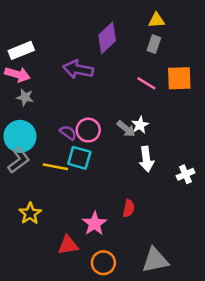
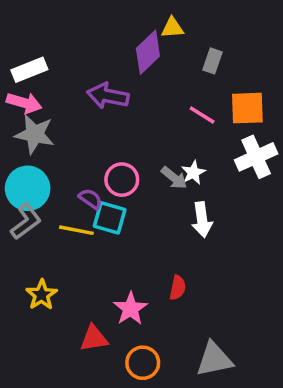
yellow triangle: (156, 20) -> (172, 28), moved
gray star: (25, 97) -> (35, 134), size x1.6
purple semicircle: (68, 133) -> (90, 199), moved
white cross: (186, 174) -> (256, 157), moved, size x1.6

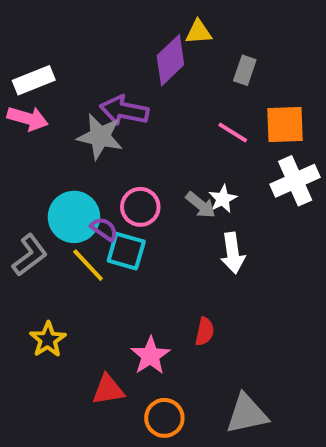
gray star: (35, 134) -> (100, 137), moved
cyan circle: (28, 188) -> (74, 217), moved
yellow line: (76, 230) -> (88, 265), turned 36

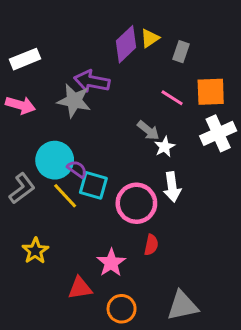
yellow triangle: (199, 32) -> (150, 38), moved, turned -30
pink arrow: (28, 118) -> (20, 105), moved
gray arrow: (201, 205) -> (148, 130), moved
pink circle: (140, 207) -> (136, 203), moved, size x1.4

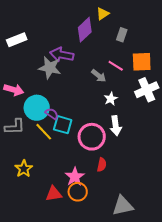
yellow triangle: (150, 38) -> (103, 14), moved
pink arrow: (20, 105) -> (14, 90), moved
gray arrow: (148, 130) -> (99, 76), moved
gray L-shape: (22, 188) -> (15, 127), turned 35
orange circle: (122, 309) -> (78, 192), moved

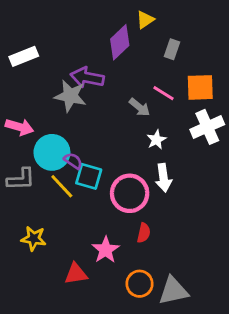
yellow star: (24, 169) -> (34, 239), turned -30
orange circle: (78, 192) -> (139, 284), moved

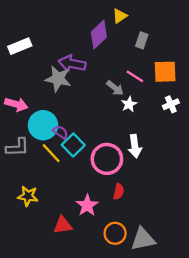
white cross: (207, 127) -> (171, 104), size x0.6
white star: (156, 140) -> (129, 104), moved
cyan square: (89, 176) -> (73, 145), turned 30

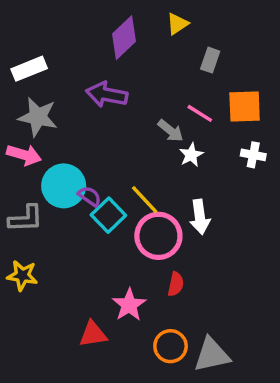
purple diamond: (99, 35) -> (124, 38), moved
gray star: (58, 79) -> (38, 117), moved
white cross: (171, 104) -> (253, 155), turned 35
yellow line: (51, 153) -> (145, 200), moved
yellow star: (28, 196) -> (22, 275), moved

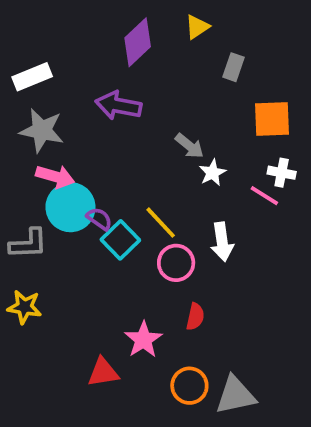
pink line: (200, 113) -> (264, 196), moved
pink arrow: (24, 155) -> (55, 177), moved
pink circle: (158, 236) -> (176, 263), size x0.7

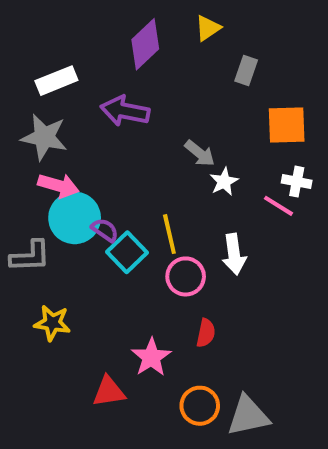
white rectangle: (32, 77) -> (56, 81), moved
yellow line: (161, 223) -> (169, 234), turned 30
yellow star: (24, 307) -> (52, 323), moved

